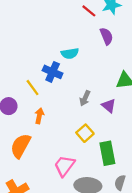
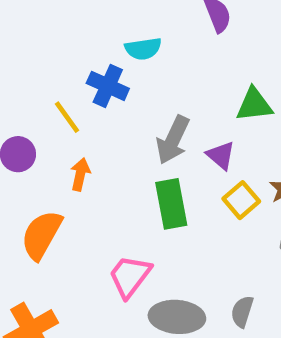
gray arrow: (85, 98) -> (173, 140), size x1.5
yellow square: (85, 133) -> (241, 200), moved
green rectangle: (107, 153) -> (171, 204), moved

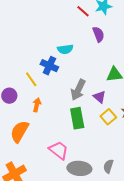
pink trapezoid: (130, 276) -> (59, 150), turned 90

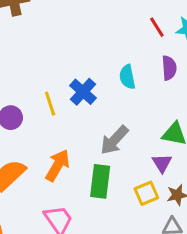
cyan semicircle: (65, 49) -> (127, 77), moved, turned 70
purple triangle: (99, 97) -> (162, 163), moved
orange arrow: (37, 105) -> (58, 165), moved, size x1.5

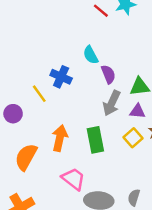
purple semicircle: (169, 68) -> (108, 74), moved
gray arrow: (114, 140) -> (112, 103), moved
purple triangle: (162, 163) -> (137, 111), turned -35

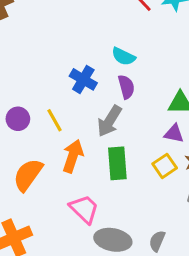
cyan semicircle: (91, 55) -> (123, 56), turned -42
purple semicircle: (108, 74) -> (126, 87), moved
yellow line: (39, 94) -> (55, 120), moved
gray arrow: (112, 103) -> (109, 121), moved

